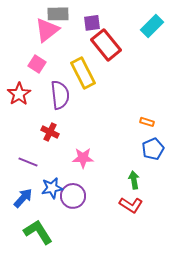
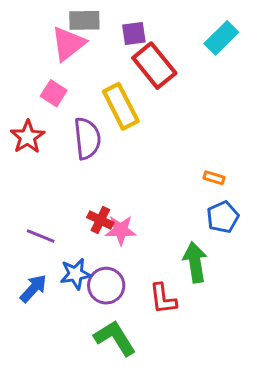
red cross: (50, 132) -> (100, 220), moved
green arrow: (134, 180) -> (195, 262), size x1.5
red L-shape: (131, 205) -> (163, 299), moved, turned 50
green L-shape: (38, 232) -> (115, 338), moved

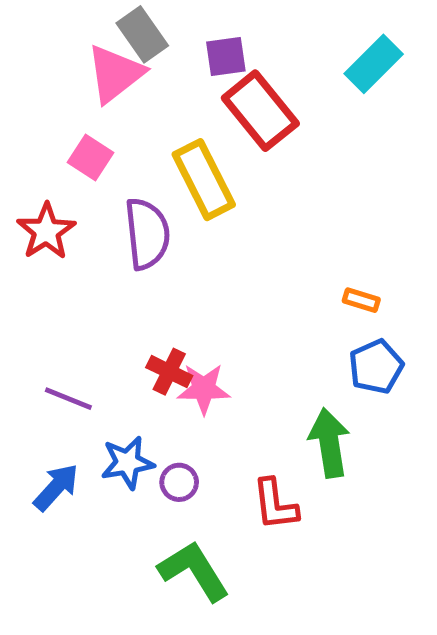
gray rectangle: (84, 20) -> (142, 34), turned 56
purple circle: (106, 286) -> (179, 482), size x0.6

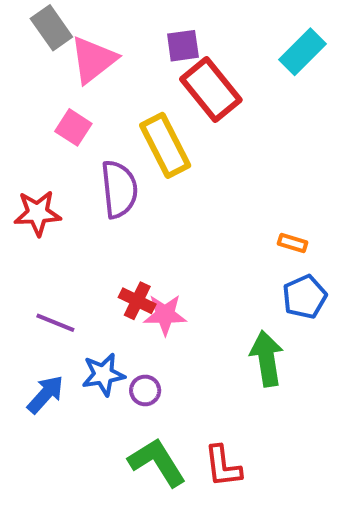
gray rectangle: (142, 34) -> (51, 28), moved
red star: (46, 231) -> (38, 213), moved, turned 30
red L-shape: (275, 504) -> (223, 466), moved

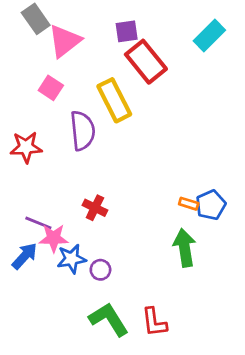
orange rectangle: (293, 243) -> (189, 204), moved
pink star: (165, 315) -> (54, 238), moved
blue arrow: (45, 394) -> (25, 256), moved

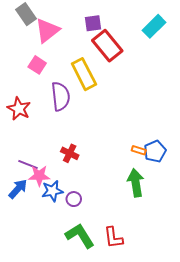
red star: (26, 147) -> (19, 109), turned 30

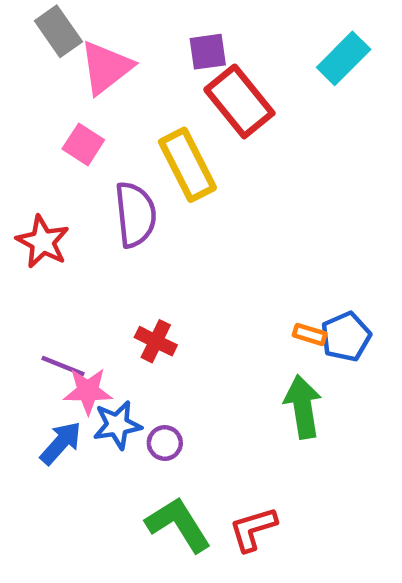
blue arrow: (18, 189) -> (61, 443), moved
red L-shape: (113, 238) -> (253, 529), turned 80

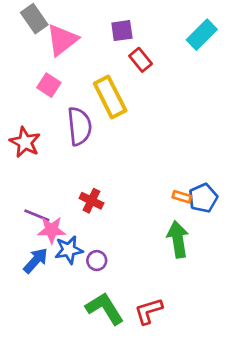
red rectangle: (239, 101) -> (141, 60), size x0.6

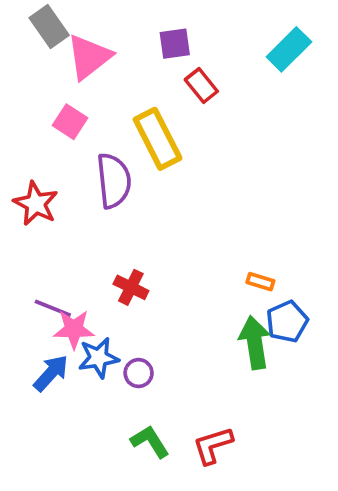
blue pentagon: (203, 198) -> (287, 322), moved
green L-shape: (105, 308) -> (150, 442), size x0.7

